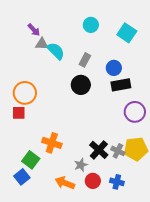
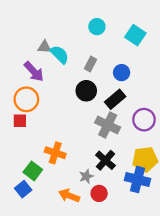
purple arrow: (34, 30) -> (34, 72), moved, size x1.5
black rectangle: (121, 85) -> (115, 99), moved, turned -30
gray cross: (118, 151) -> (108, 125), moved, size x1.6
blue cross: (117, 182) -> (138, 180), moved, size x1.6

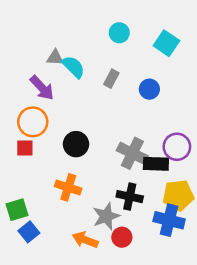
black circle: (86, 91) -> (76, 144), moved
black rectangle: (115, 99) -> (156, 164), moved, turned 42
black cross: (105, 160) -> (130, 197), turned -30
green square: (33, 171) -> (17, 210), moved, turned 36
gray star: (86, 176) -> (106, 216), size x1.5

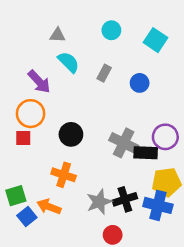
gray triangle: (55, 58) -> (57, 35), moved
black cross: (130, 197) -> (125, 199), moved, turned -30
red circle: (122, 237) -> (113, 235), moved
orange arrow: (85, 240) -> (49, 207), moved

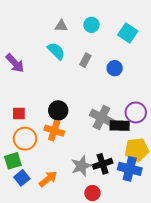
gray triangle: (57, 35) -> (61, 26), moved
purple arrow: (39, 82) -> (15, 63), moved
orange circle: (31, 114) -> (25, 139), moved
orange cross: (64, 175) -> (54, 131), moved
orange arrow: (49, 207) -> (48, 179), moved, turned 120

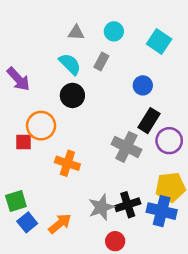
gray rectangle: (85, 60) -> (101, 62), moved
black circle: (58, 110) -> (72, 95), moved
black rectangle: (120, 126) -> (149, 121), moved, turned -60
orange circle: (25, 139) -> (41, 126), moved

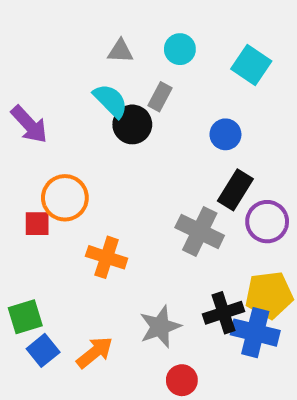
black circle: (72, 95) -> (132, 124), moved
black cross: (128, 205) -> (223, 313), moved

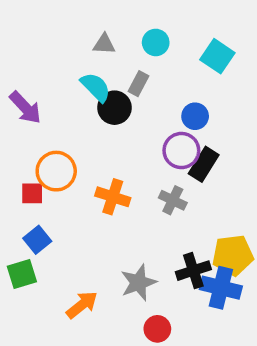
purple circle: (267, 222) -> (181, 151), moved
gray cross: (200, 232) -> (173, 200), size x0.7
orange cross: (107, 257) -> (113, 197), moved
blue square: (43, 350) -> (37, 240), moved

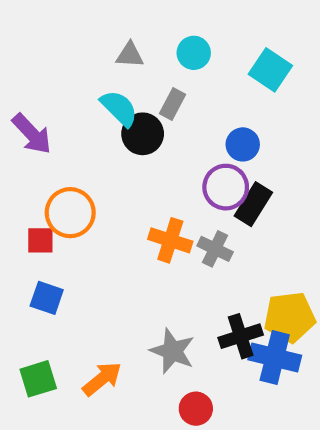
orange cross: (113, 197) -> (170, 240), moved
blue square: (37, 240) -> (47, 298), turned -32
green square: (22, 274) -> (38, 379), moved
gray star: (138, 283) -> (172, 351), turned -30

